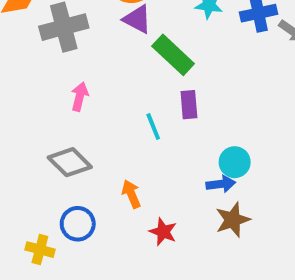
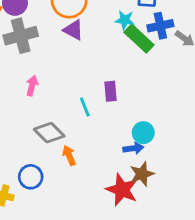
green rectangle: (173, 55) -> (139, 39), moved
gray diamond: (70, 162) -> (49, 133), moved
red star: (163, 232) -> (122, 190), moved, size x1.6

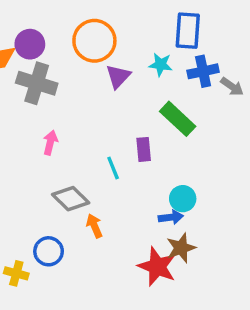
purple triangle: (73, 30) -> (118, 76), moved, turned 45
gray cross: (21, 36) -> (37, 83), turned 32
green rectangle: (139, 39) -> (178, 119), moved

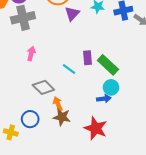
gray cross: (37, 83) -> (23, 18), turned -30
green rectangle: (178, 119) -> (108, 65), moved
cyan line: (113, 168) -> (69, 69), turned -32
brown star: (181, 248) -> (62, 117), moved, turned 30

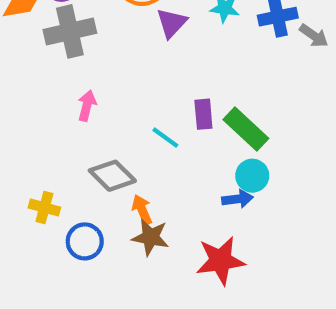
red star: (96, 128) -> (220, 261), turned -30
yellow cross: (11, 132) -> (44, 208), moved

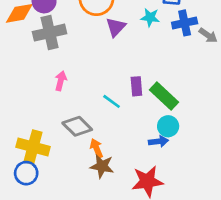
yellow cross: (44, 208) -> (33, 147), size x1.6
blue circle: (85, 241) -> (26, 173), moved

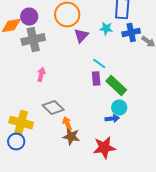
cyan line: (112, 101) -> (99, 64), moved

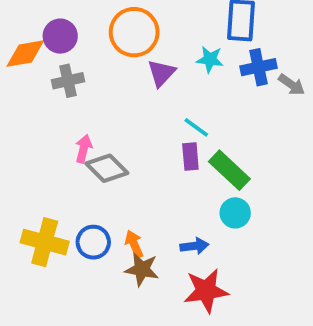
gray cross: (33, 40) -> (68, 81), size x0.7
gray diamond: (53, 108) -> (107, 168), moved
blue arrow: (112, 119) -> (194, 246), moved
blue circle: (16, 142) -> (93, 242), moved

